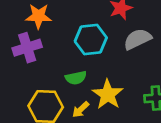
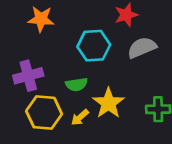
purple cross: (27, 48) -> (28, 76), moved

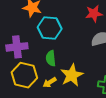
cyan hexagon: (94, 46) -> (50, 28), moved
green semicircle: (77, 84) -> (51, 58), turned 84

